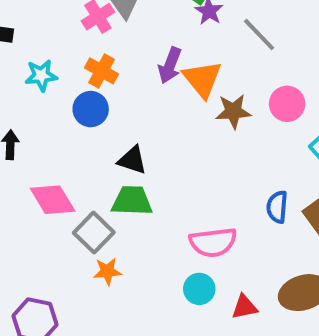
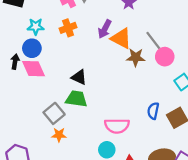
gray line: (259, 35) -> (154, 41), moved
orange cross: (102, 71) -> (68, 28), turned 35
orange triangle: (202, 79) -> (121, 38), turned -30
blue circle: (91, 109) -> (32, 48), moved
pink diamond: (53, 200) -> (34, 69), moved

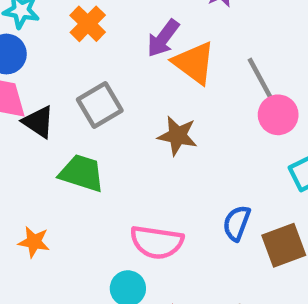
orange cross: (68, 28) -> (88, 24), turned -35
brown star: (136, 57) -> (178, 136), moved
black triangle: (79, 77) -> (38, 122), moved
gray square: (54, 113) -> (100, 105), moved

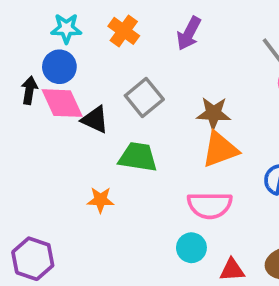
orange triangle: (194, 63) -> (220, 150), moved, turned -48
orange star: (34, 242) -> (100, 200), moved

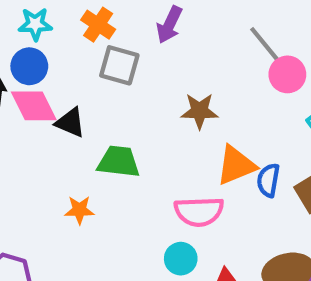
gray square: (144, 98) -> (119, 65), moved, turned -33
orange triangle: (220, 150) -> (236, 165), moved

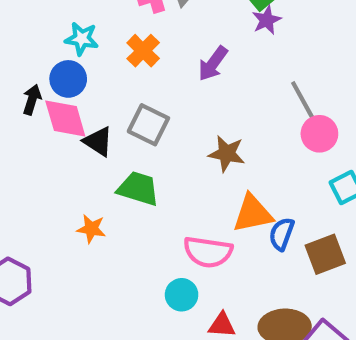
gray square: (119, 65) -> (148, 125), moved

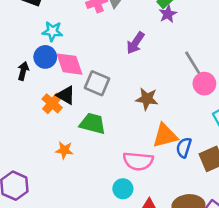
orange cross: (143, 51) -> (52, 103), moved
pink diamond: (65, 118) -> (70, 64), moved

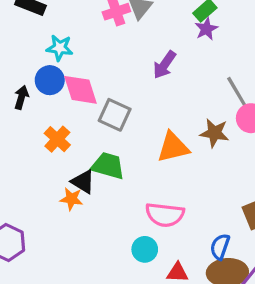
black triangle: (66, 95) -> (83, 182), moved
brown star: (147, 99) -> (214, 133), moved
orange triangle: (165, 136) -> (173, 147), moved
blue semicircle: (184, 148) -> (220, 247), moved

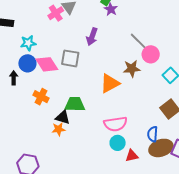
gray square: (115, 115) -> (70, 58), moved
cyan circle: (145, 249) -> (118, 143), moved

